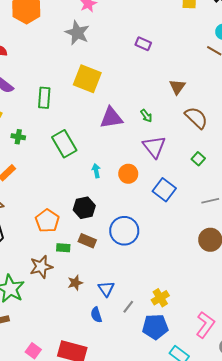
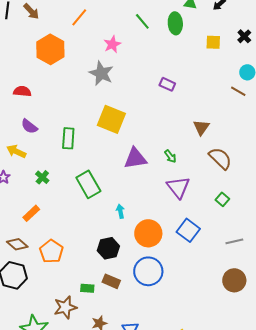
green cross: (18, 137) -> (42, 177), turned 32
orange circle: (128, 174) -> (148, 233), moved, size x1.4
orange pentagon: (47, 221) -> (51, 251), moved

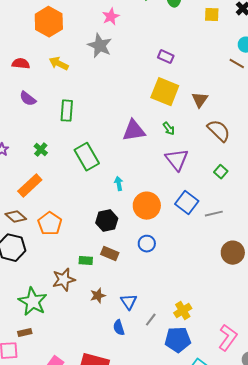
yellow square: (111, 119) -> (165, 92), moved
yellow arrow: (16, 151) -> (59, 64), moved
orange rectangle: (31, 213) -> (30, 186), size x1.4
gray line: (234, 241) -> (214, 214), moved
blue circle: (148, 271) -> (147, 244), size x0.6

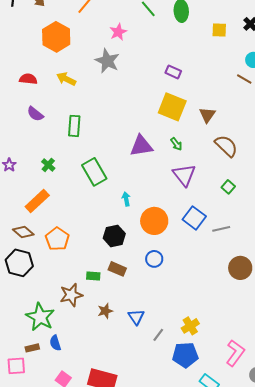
blue semicircle: (119, 328) -> (55, 343), moved

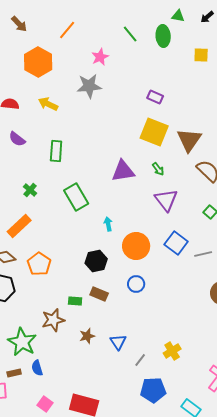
gray star: (107, 61) -> (89, 86), turned -30
brown triangle: (207, 115) -> (189, 140), size x1.5
blue pentagon: (185, 355) -> (153, 390), moved

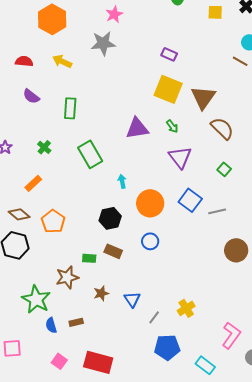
orange rectangle: (19, 226) -> (33, 183), size x0.7
brown rectangle: (14, 373) -> (76, 322), moved

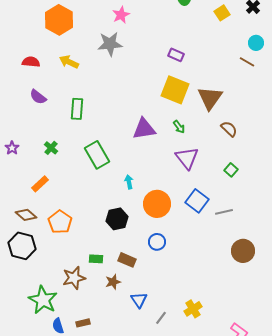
yellow square: (215, 12) -> (222, 13), turned -35
brown semicircle: (222, 128) -> (229, 129), size x0.7
brown rectangle: (113, 251) -> (127, 260), moved
brown star: (101, 293) -> (113, 282), moved

